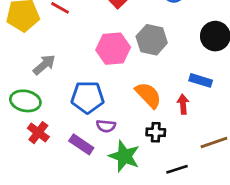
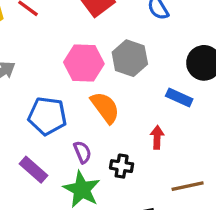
blue rectangle: (201, 80) -> (179, 98), moved
orange semicircle: (148, 95) -> (105, 107), moved
purple semicircle: (106, 126) -> (82, 152), moved, turned -126

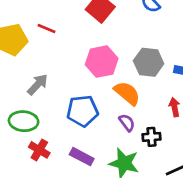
gray hexagon: (130, 58) -> (149, 62), moved
purple semicircle: (82, 152) -> (127, 123), moved

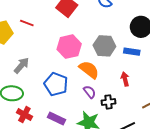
blue pentagon: (83, 111) -> (56, 84), turned 30

